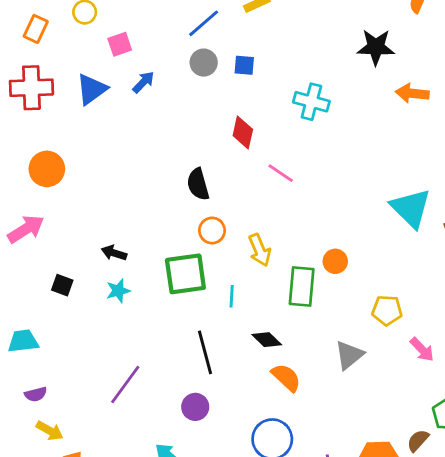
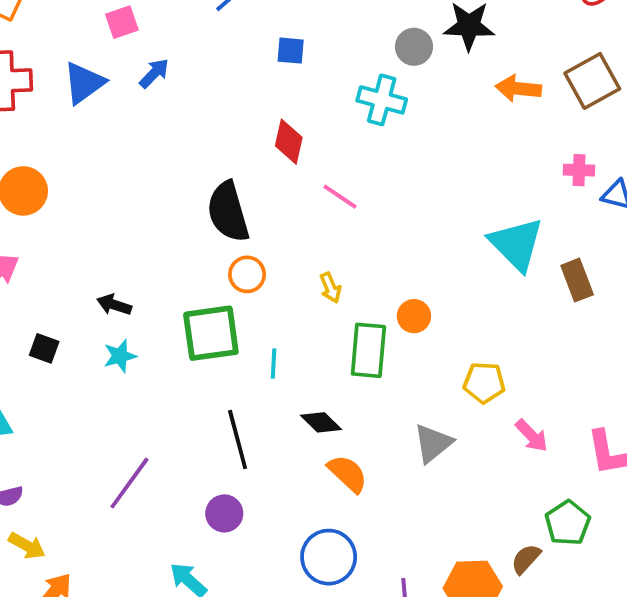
gray circle: (204, 63) -> (414, 47), moved
black semicircle: (198, 184) -> (228, 212), size x1.4
yellow arrow: (260, 250) -> (330, 288), moved, size x0.7

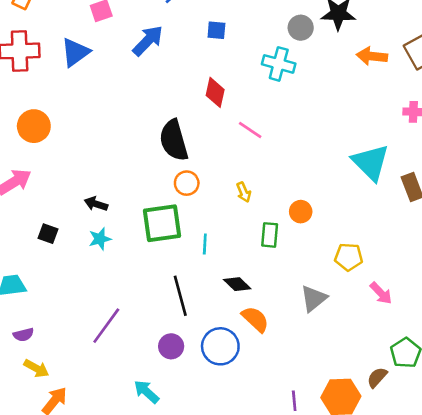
blue arrow: (154, 73) -> (148, 41), moved, size x1.5
green rectangle: (368, 350) -> (270, 235), size x0.7
blue circle: (329, 557) -> (220, 346), moved

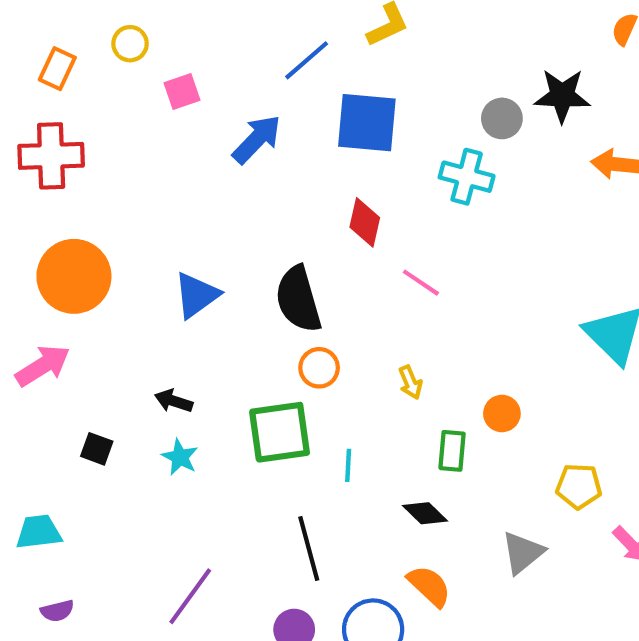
blue square: (216, 30) -> (367, 123), size x2.0
blue triangle: (75, 52) -> (197, 295), moved
orange circle: (34, 126) -> (74, 276), size x1.4
cyan star: (100, 239) -> (180, 457), turned -30
black diamond: (237, 284) -> (425, 513), moved

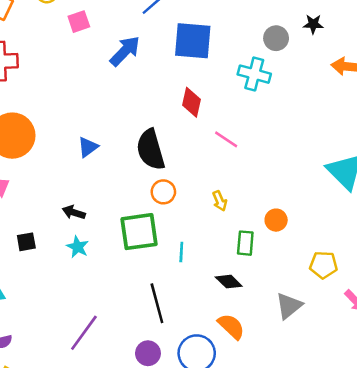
black star: (562, 96) -> (313, 24), size x0.6
blue triangle: (197, 295) -> (88, 147), size x0.7
black square: (97, 449) -> (26, 242), turned -30

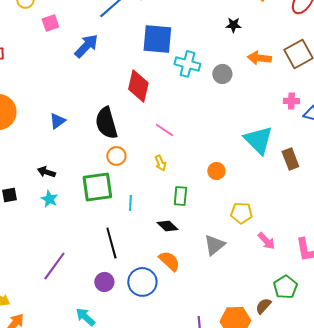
gray circle: (276, 38) -> (222, 74), moved
blue square: (193, 41) -> (157, 39), moved
red diamond: (192, 102) -> (138, 86), size x1.4
pink line: (226, 139) -> (164, 130), moved
orange circle: (276, 220) -> (216, 171), moved

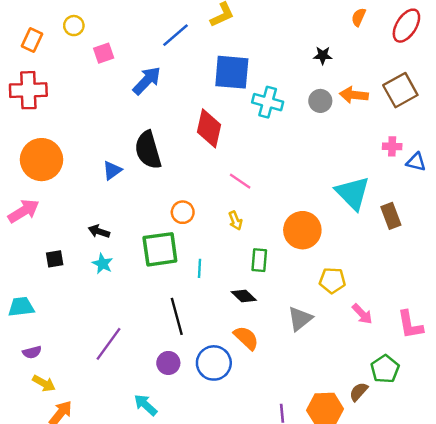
gray circle: (222, 74) -> (320, 101), moved
black semicircle: (106, 123) -> (148, 150), moved
orange circle: (216, 171) -> (302, 230), size x1.8

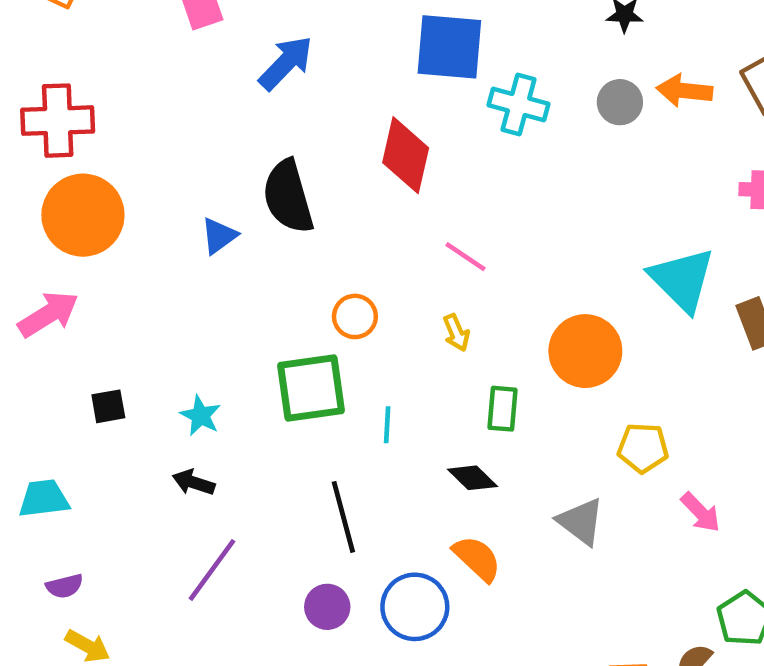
red cross: (28, 90) -> (58, 121), moved
black arrow: (99, 231) -> (194, 482), moved
gray triangle: (300, 319) -> (581, 522), turned -44

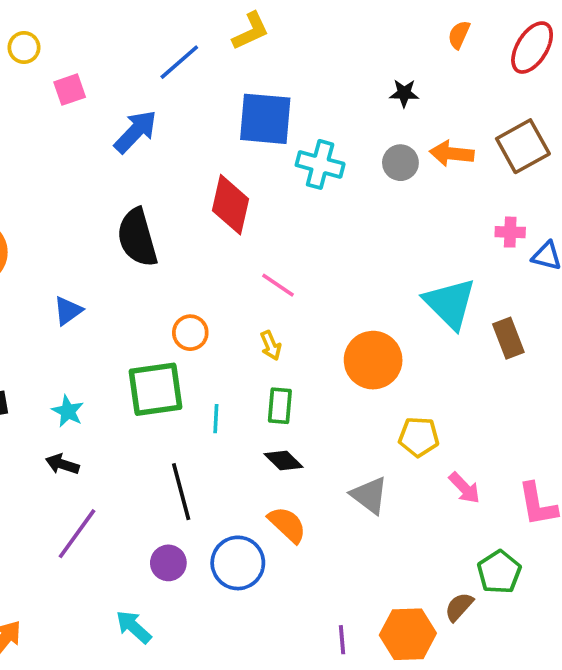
blue triangle: (219, 236) -> (68, 311), moved
green rectangle: (502, 409) -> (280, 406), moved

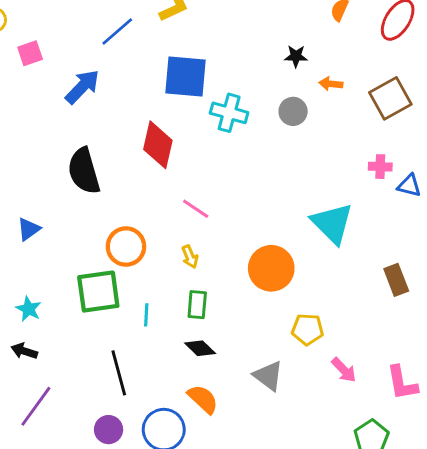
orange arrow: (452, 154) -> (331, 84), moved, size x0.7
orange circle: (190, 333) -> (126, 247), size x1.4
brown rectangle: (508, 338) -> (396, 280), moved

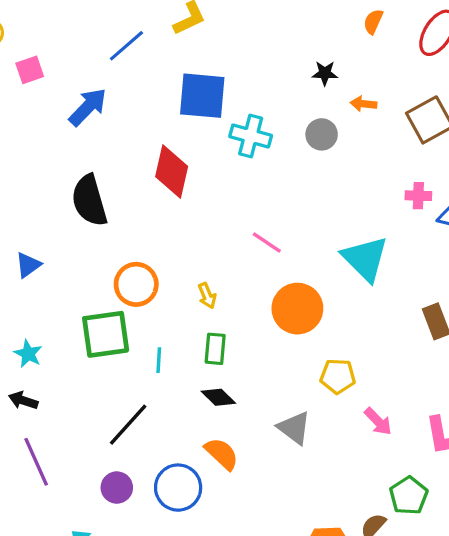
pink line: (196, 209) -> (267, 242), moved
black line: (119, 373) -> (128, 425), turned 57
purple line: (36, 406) -> (36, 462), turned -60

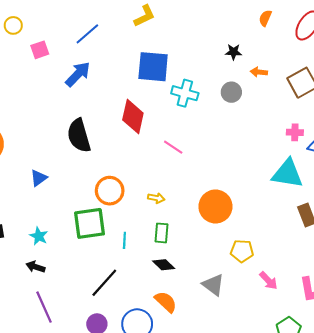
blue line: (126, 46) -> (87, 34), moved
pink line: (267, 242) -> (173, 147), moved
cyan triangle: (365, 259) -> (287, 174), moved, turned -36
yellow arrow: (207, 296) -> (156, 198), turned -56

